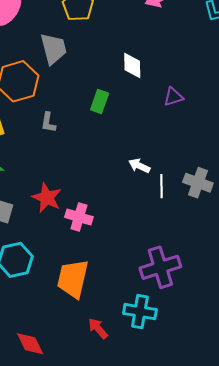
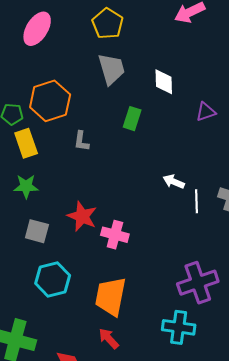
gray trapezoid: (54, 49) -> (111, 69), moved
red arrow: (98, 328) -> (109, 338), moved

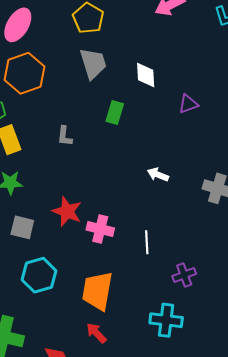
orange hexagon: (50, 101) -> (25, 73), moved
white line: (196, 201) -> (147, 242), moved
purple cross: (198, 283) -> (184, 275), size x0.6

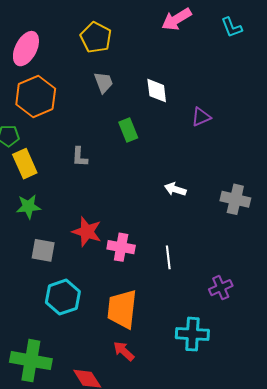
gray trapezoid: (93, 63) -> (104, 82), size x0.7
green rectangle: (115, 113) -> (128, 130), turned -35
purple cross: (184, 275) -> (221, 288), moved

